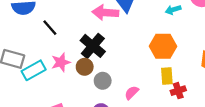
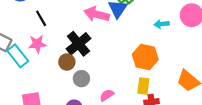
pink star: (61, 62) -> (37, 44), moved
cyan rectangle: (34, 70) -> (18, 56), turned 70

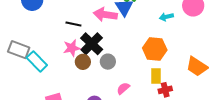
black line: (41, 18) -> (73, 24), moved, turned -42
pink star: (37, 44) -> (72, 48), moved
gray circle: (81, 79) -> (108, 62), moved

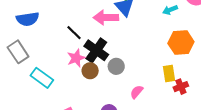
black line: (73, 24) -> (74, 33), turned 42
orange hexagon: (155, 49) -> (181, 42), moved
gray rectangle: (19, 50) -> (18, 52), moved, turned 45

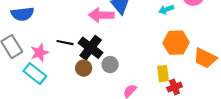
black line: (74, 33) -> (65, 43), moved, turned -35
pink star: (76, 58) -> (39, 53), moved

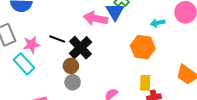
orange hexagon: (176, 43) -> (143, 47), moved
gray circle: (110, 65) -> (73, 82), moved

